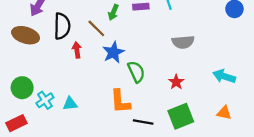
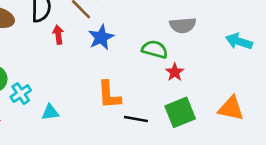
green semicircle: (136, 72) -> (155, 49), moved, turned -50
cyan arrow: (224, 76) -> (239, 41), moved
cyan triangle: (70, 104) -> (50, 112), moved
orange triangle: (224, 113) -> (231, 108), size x1.5

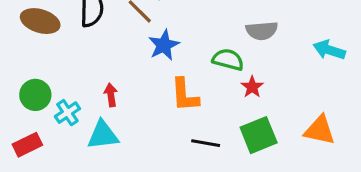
red arrow: (58, 35) -> (111, 95), moved
orange L-shape: (109, 95) -> (185, 95), moved
cyan triangle: (50, 112) -> (103, 135), size x1.5

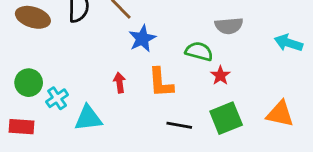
red arrow: (111, 95) -> (120, 83), moved
red rectangle: (27, 145) -> (22, 127), turned 30

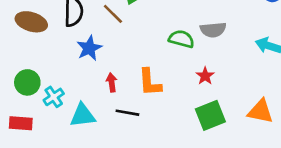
blue star: (142, 39) -> (89, 48), moved
green semicircle: (199, 51) -> (181, 39), moved
black line: (179, 125) -> (127, 113), moved

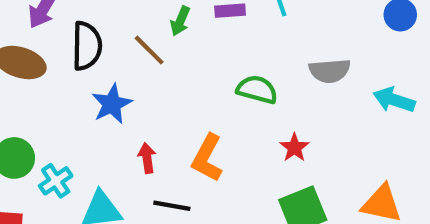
gray semicircle: (213, 30) -> (330, 71), moved
orange L-shape: (150, 82) -> (207, 158), turned 32

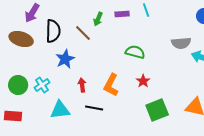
gray semicircle: (330, 71) -> (181, 43), moved
red star: (294, 148) -> (143, 81), moved
cyan cross: (56, 181) -> (42, 85), moved

